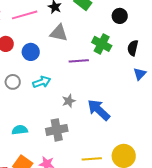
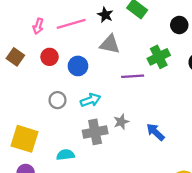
green cross: (102, 44) -> (159, 57), turned 36
blue arrow: (99, 110) -> (155, 132), size x0.7
gray cross: (57, 130) -> (95, 132), moved

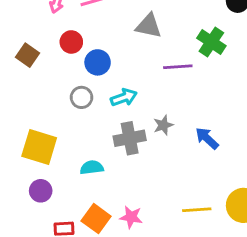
brown square: (15, 57) -> (28, 55), moved
green cross: (159, 57) -> (211, 42), turned -30
blue circle: (78, 66) -> (98, 62), moved

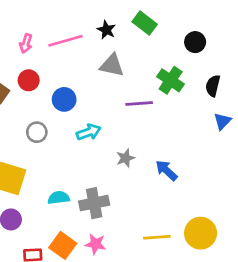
red circle: (71, 42) -> (29, 80), moved
gray circle: (82, 97) -> (37, 132), moved
gray cross: (130, 138) -> (94, 203), moved

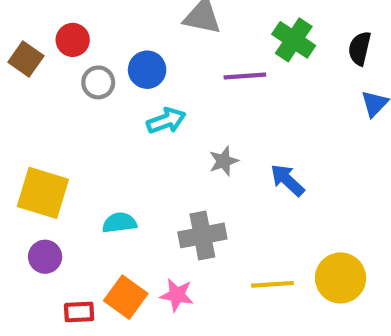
blue circle: (64, 99) -> (147, 70), moved
gray circle: (37, 132) -> (98, 82), moved
gray cross: (94, 203) -> (202, 235), moved

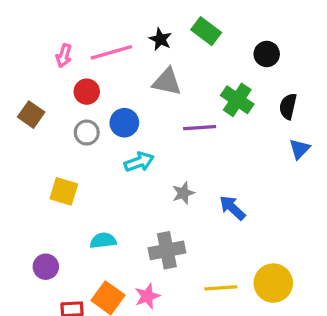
red circle: (73, 40) -> (87, 92), moved
yellow square: (43, 193) -> (64, 191), moved, size x0.7
pink star: (177, 295) -> (147, 296), turned -30

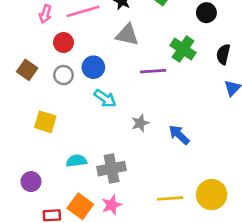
brown square: (31, 115) -> (27, 70), moved
cyan arrow: (139, 162) -> (105, 98), turned 55
gray cross: (167, 250) -> (112, 169), moved

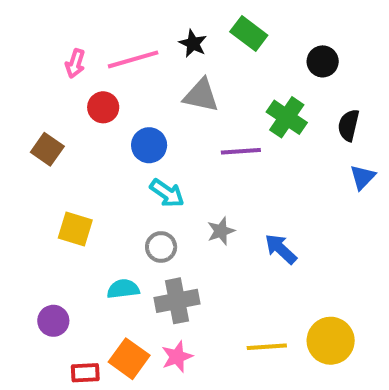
gray circle: (63, 75) -> (161, 247), moved

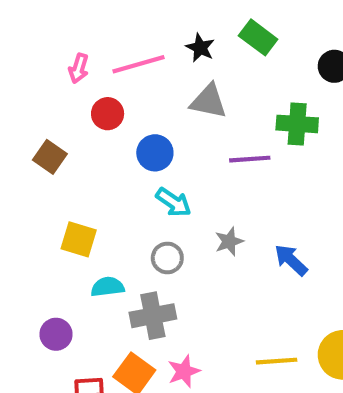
green cross: (287, 117) -> (297, 124), turned -30
cyan semicircle: (123, 289) -> (108, 287), moved
gray cross: (177, 301) -> (153, 316), moved

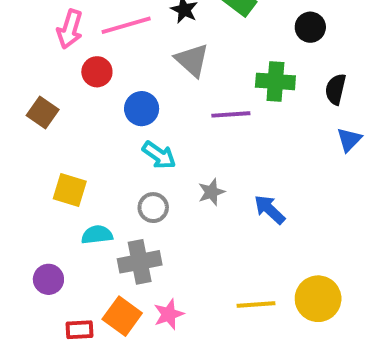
pink arrow: (79, 68) -> (70, 29), size x1.4
gray triangle: (209, 101) -> (192, 60), turned 30

